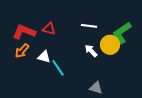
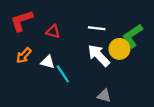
red L-shape: (24, 32) -> (22, 21), moved, turned -40
white arrow: (91, 51) -> (99, 55), size x1.6

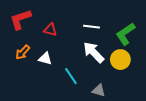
yellow circle: (119, 49) -> (120, 60), moved
cyan line: (63, 74) -> (71, 76), moved

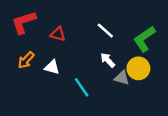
white line: (92, 27) -> (105, 31), turned 35
white arrow: (94, 52) -> (108, 60), size x0.6
gray triangle: (99, 90) -> (122, 78), moved

